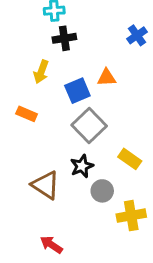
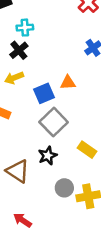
black cross: (64, 38) -> (19, 50), moved, turned -30
yellow arrow: (41, 72) -> (14, 78), turned 48
gray circle: (102, 191) -> (64, 188), moved

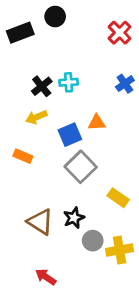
cyan cross: (25, 28) -> (69, 82), moved
black star: (48, 156) -> (74, 218), moved

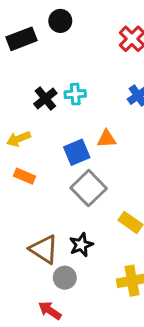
yellow arrow: (36, 117) -> (18, 139), moved
gray circle: (93, 241) -> (65, 278), moved

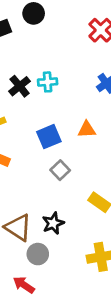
orange triangle: (107, 139) -> (87, 130), moved
gray square: (89, 188) -> (60, 170), size x0.6

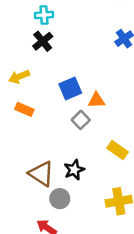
cyan cross: (48, 82) -> (44, 15), moved
orange triangle: (87, 130) -> (96, 100), moved

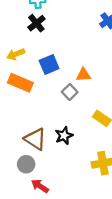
blue square: (70, 88) -> (49, 64), moved
orange rectangle: (24, 109) -> (20, 83), size x1.5
gray circle: (60, 199) -> (26, 164), moved

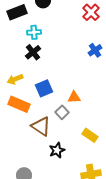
brown triangle: (35, 139) -> (41, 126), moved

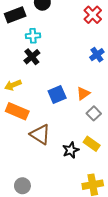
blue square: (44, 88) -> (57, 95), moved
orange triangle: (74, 97) -> (83, 93), moved, turned -32
gray square: (62, 112) -> (94, 113), moved
black star: (57, 150) -> (71, 150), moved

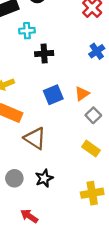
black cross: (32, 57) -> (44, 54), moved, turned 35
black star: (71, 150) -> (44, 178), moved
gray circle: (22, 186) -> (14, 178), moved

